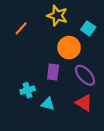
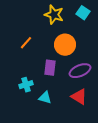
orange line: (21, 28) -> (26, 43), moved
cyan square: (88, 28) -> (83, 13), moved
purple ellipse: (85, 75) -> (80, 71), turned -70

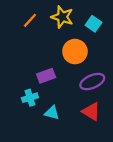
cyan square: (83, 13) -> (93, 24), moved
orange line: (26, 43) -> (30, 20), moved
purple rectangle: (50, 68) -> (46, 76), moved, turned 63

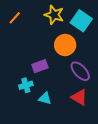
orange line: (30, 20) -> (15, 18), moved
cyan square: (93, 24) -> (81, 21), size x1.5
purple ellipse: (92, 82) -> (80, 71), turned 70

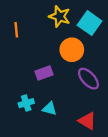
orange line: (15, 18) -> (16, 30), moved, turned -48
cyan cross: (26, 85) -> (26, 103), moved
red triangle: (79, 97) -> (87, 121), moved

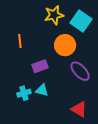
yellow star: (60, 16) -> (54, 15), turned -30
orange line: (16, 30) -> (20, 41), moved
cyan triangle: (50, 109) -> (42, 90), moved

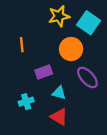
cyan triangle: (42, 90) -> (59, 93), moved
red triangle: (79, 109) -> (59, 117), moved

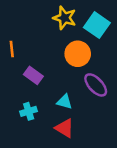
yellow star: (59, 16) -> (64, 18), turned 30
orange line: (22, 45) -> (12, 49), moved
purple rectangle: (44, 72) -> (33, 75), moved, turned 56

